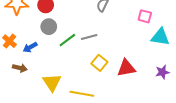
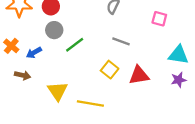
gray line: (89, 37) -> (121, 41), moved, turned 35
cyan triangle: (160, 37) -> (179, 55), moved

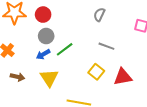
blue arrow: (34, 53) -> (43, 54), moved
yellow triangle: (58, 91) -> (49, 78), moved

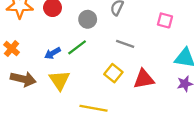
gray circle: (46, 36) -> (88, 19), moved
brown arrow: (18, 77) -> (23, 79), size x1.5

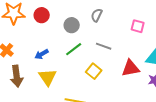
green line: (77, 47) -> (74, 49), moved
brown arrow: (23, 79) -> (17, 76), turned 70
red triangle: (144, 79) -> (131, 68), moved

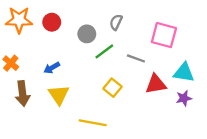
pink square: (138, 26) -> (164, 35), size x1.6
gray line: (104, 46) -> (136, 58), moved
green line: (74, 49) -> (104, 51), moved

